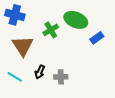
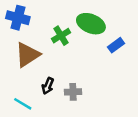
brown triangle: (23, 46) -> (27, 55), turned 30
cyan line: (15, 77) -> (23, 104), moved

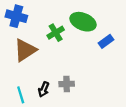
black arrow: (48, 86) -> (44, 89), moved
cyan line: (23, 104) -> (21, 95), turned 42

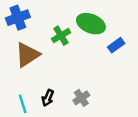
blue cross: (16, 16) -> (18, 18), turned -35
gray cross: (67, 84) -> (81, 98), moved, turned -32

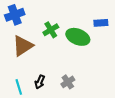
green ellipse: (91, 24) -> (78, 37), moved
blue rectangle: (116, 45) -> (101, 23), moved, turned 32

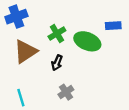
black arrow: (40, 82) -> (57, 63), moved
gray cross: (68, 82) -> (66, 92), moved

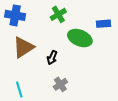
blue cross: (16, 17) -> (15, 15), turned 30
green cross: (57, 33) -> (58, 14), moved

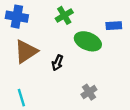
gray cross: (60, 84) -> (89, 92), moved

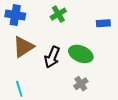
green ellipse: (88, 41) -> (81, 54), moved
black arrow: (57, 63) -> (52, 57), size x1.5

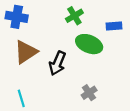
green cross: (58, 14) -> (74, 16), moved
green ellipse: (81, 54) -> (89, 44), moved

